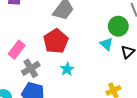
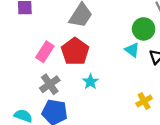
pink rectangle: (17, 50) -> (45, 52), moved

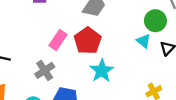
cyan star: (90, 82) -> (102, 71), size x1.5
gray cross: (50, 84) -> (45, 70), moved

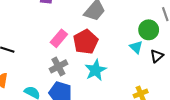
gray cross: (45, 70) -> (58, 66), moved

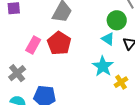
gray cross: (58, 66) -> (17, 73), moved
cyan star: (96, 70) -> (103, 66), moved

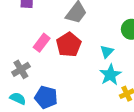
cyan triangle: (108, 39) -> (107, 52), moved, turned 32

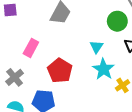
red pentagon: (69, 45) -> (60, 71), moved

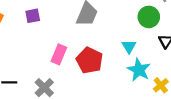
red pentagon: (60, 71) -> (89, 60), moved

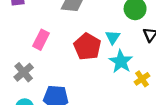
red pentagon: (89, 60) -> (87, 47), moved

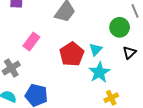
yellow cross: (142, 79) -> (111, 98), moved

